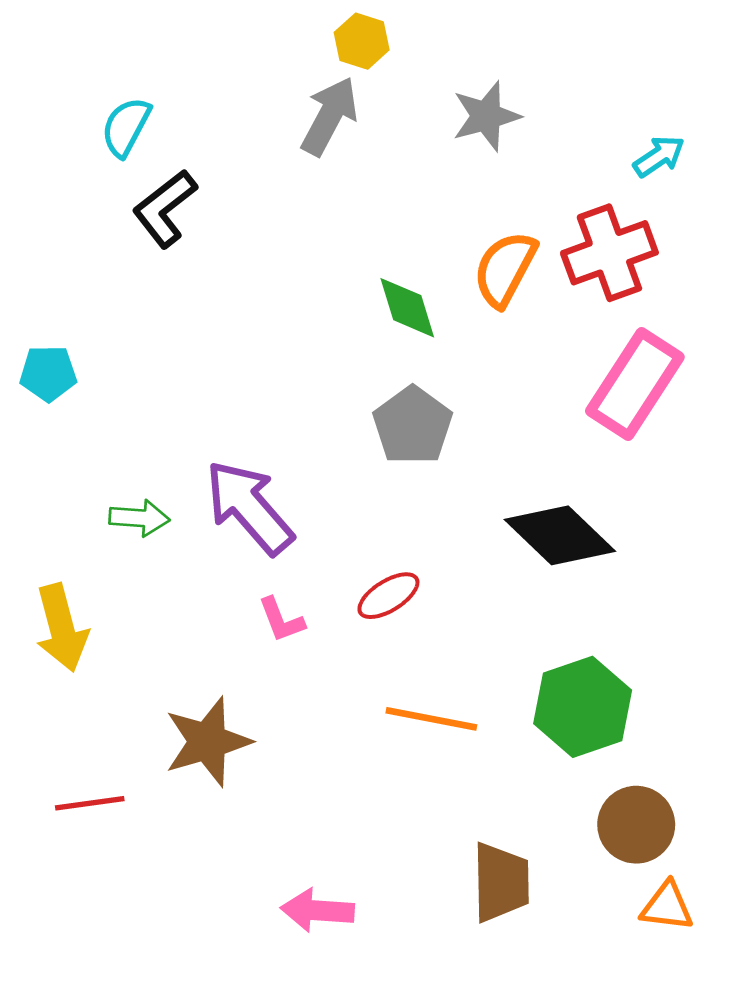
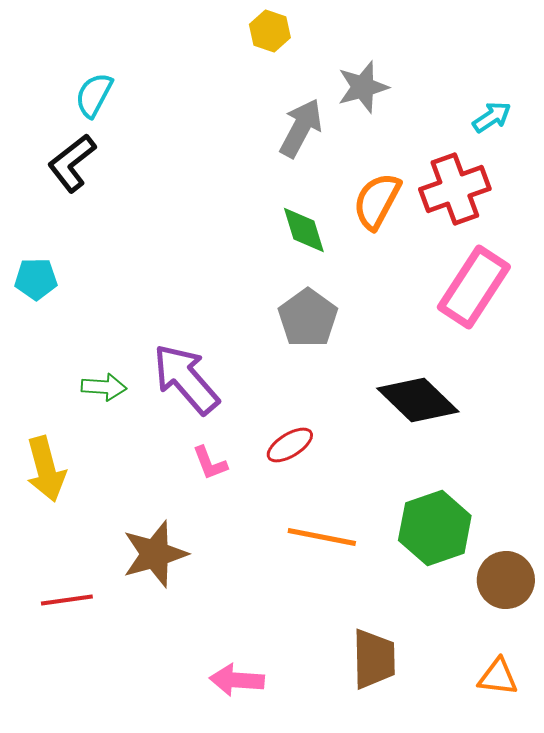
gray arrow: (329, 116) -> (301, 128), moved
black L-shape: (165, 209) -> (72, 163), moved
brown circle: (636, 825) -> (506, 580), moved

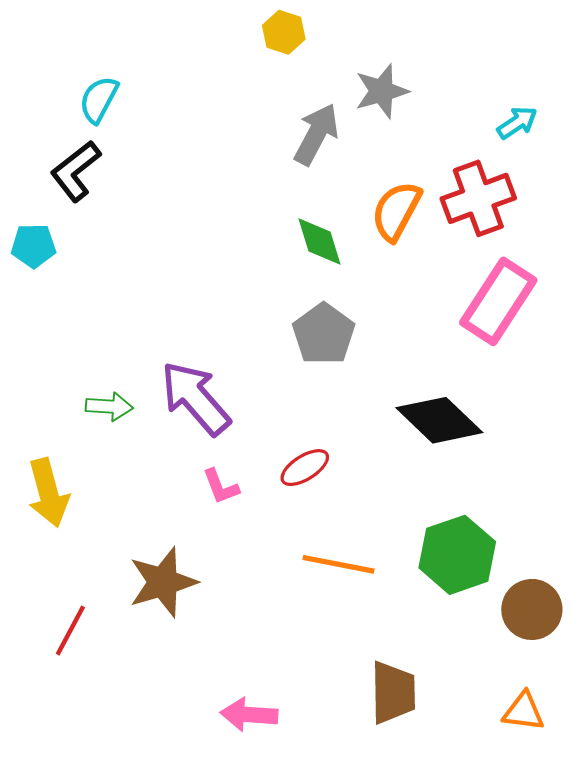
cyan pentagon: (36, 279) -> (34, 246), moved
red line: (67, 600) -> (70, 631), turned -54

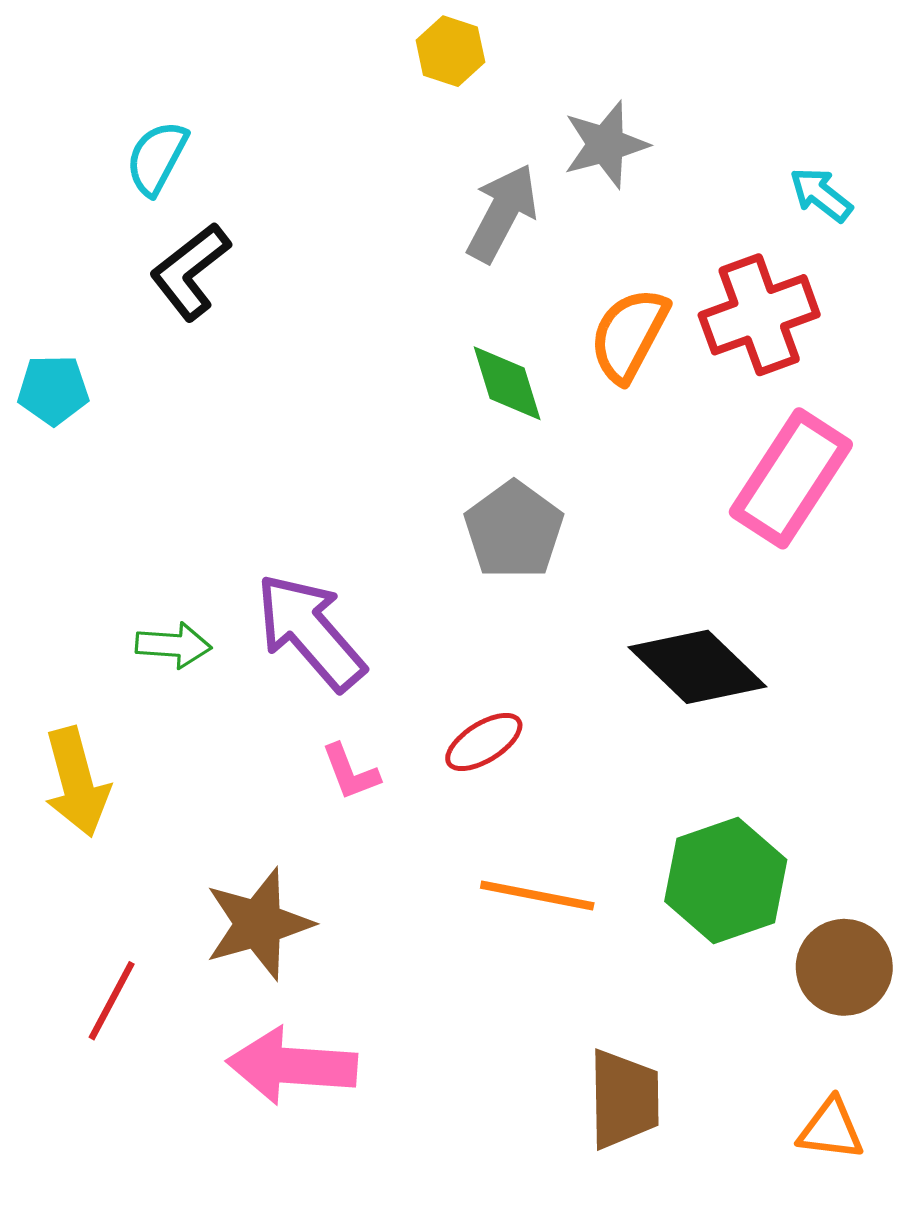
cyan arrow: (517, 123) -> (821, 195), turned -108
black L-shape: (76, 171) -> (190, 271), moved
pink arrow: (249, 715) -> (292, 1066), moved, size x1.4

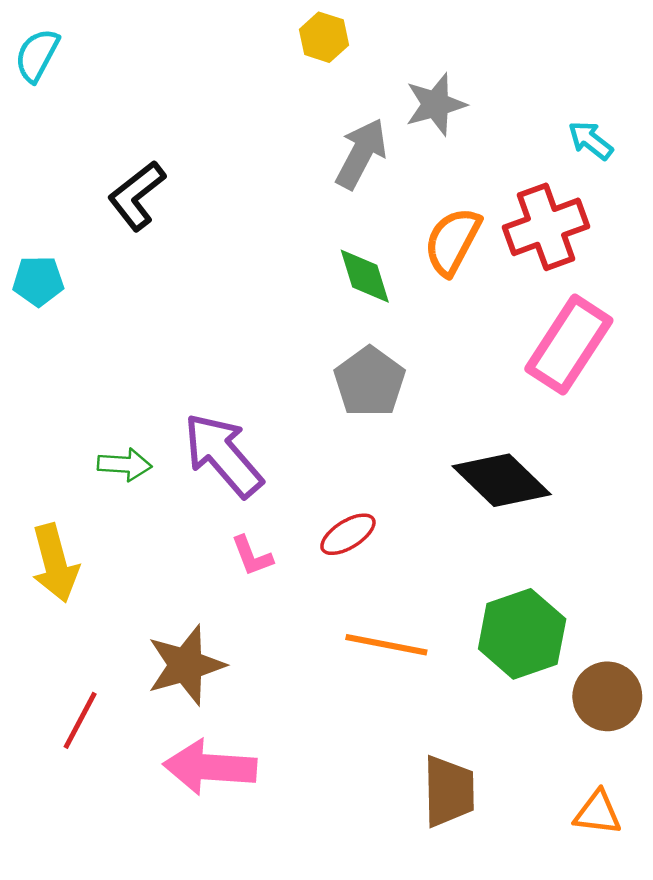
cyan semicircle: (157, 158) -> (37, 55), moved

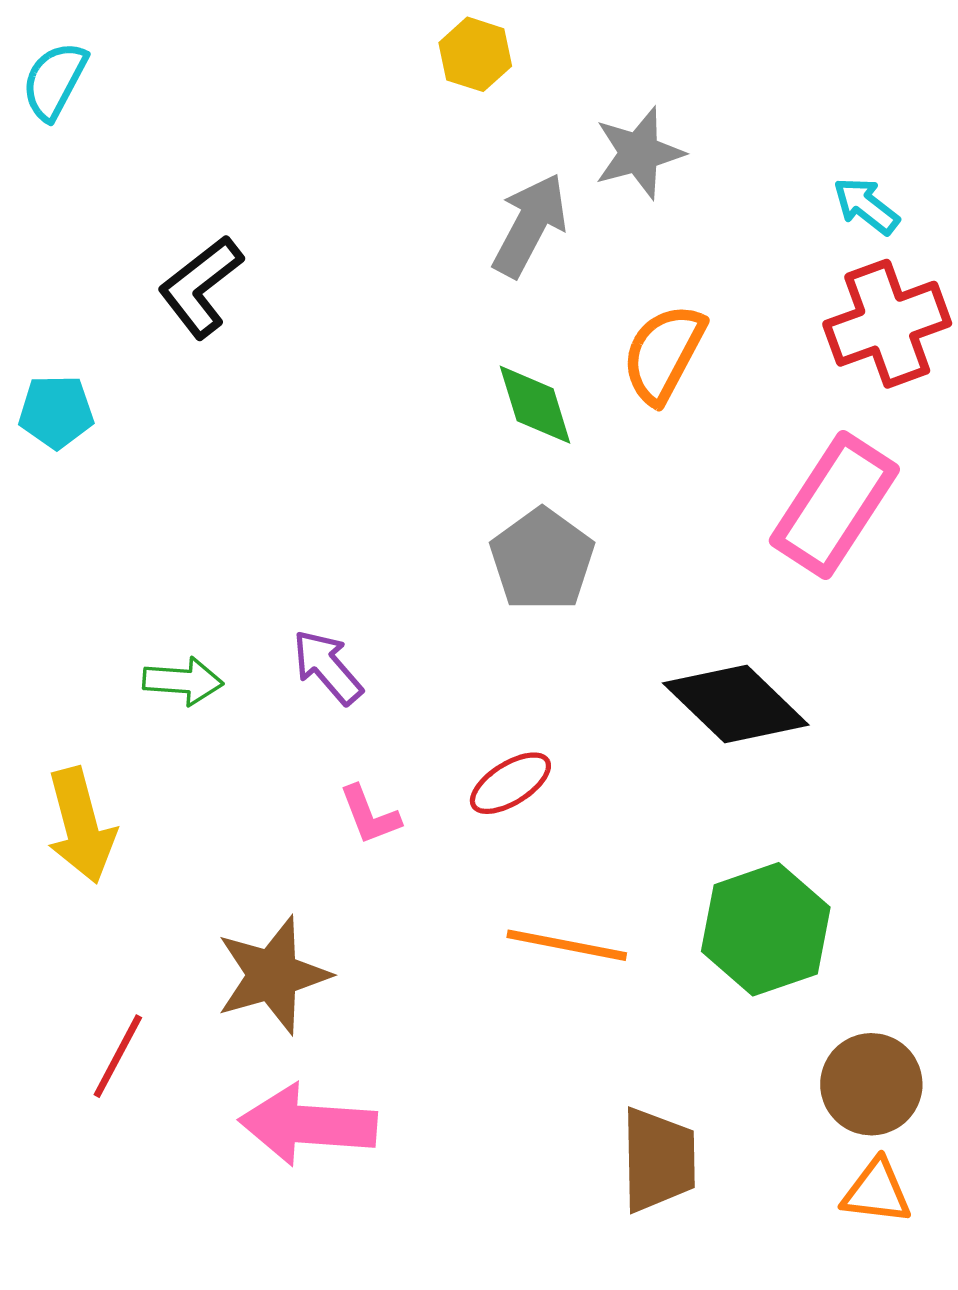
red cross: (546, 227) -> (887, 324), moved
purple arrow: (223, 455) -> (327, 667), size x0.6
brown circle: (607, 696) -> (871, 1084), moved

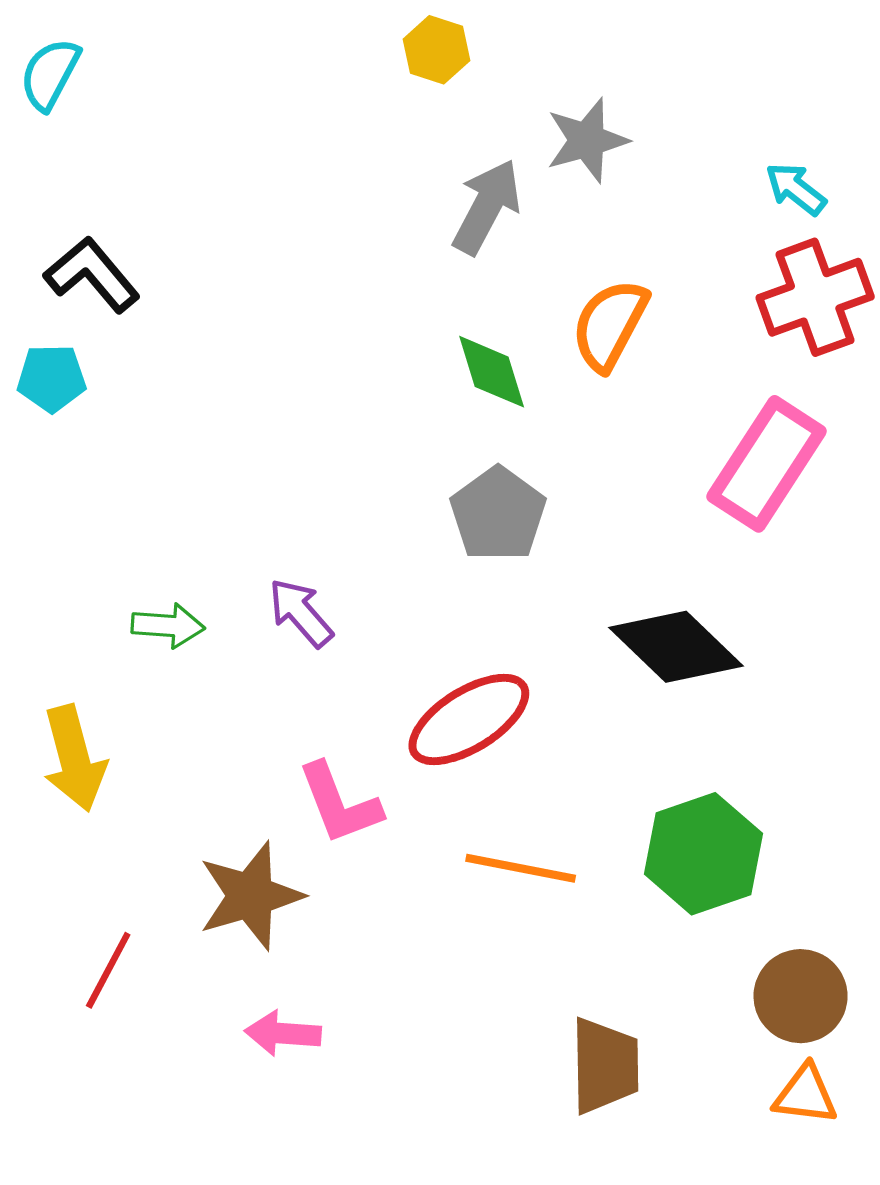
black L-shape: (201, 287) -> (92, 275), moved, turned 88
red ellipse: (510, 783) -> (469, 719), size x1.6
pink L-shape: (370, 815) -> (339, 804), moved, size x1.5
pink arrow: (308, 1125) -> (283, 1033), size x0.6

